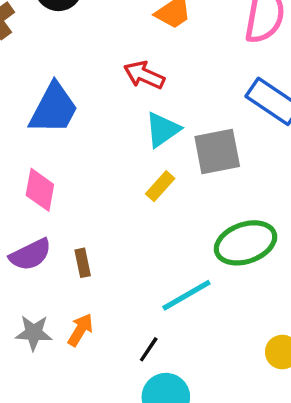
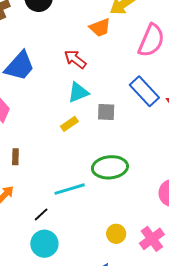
gray square: (217, 152) -> (106, 112), size x0.7

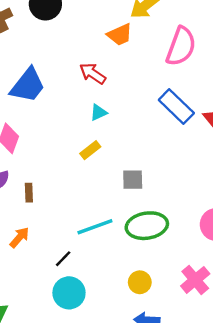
cyan triangle: (78, 92) -> (98, 112), size x0.7
gray square: (106, 112) -> (133, 180), moved
green ellipse: (110, 167) -> (147, 226), moved
yellow circle: (116, 234) -> (140, 282), moved

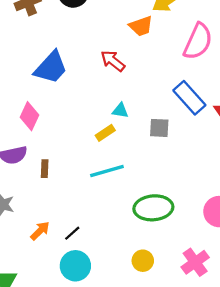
cyan triangle: (98, 112) -> (120, 111), moved, turned 30
gray square: (133, 180) -> (159, 128), moved
cyan line: (95, 227) -> (107, 171), moved
orange arrow: (19, 237) -> (40, 231), moved

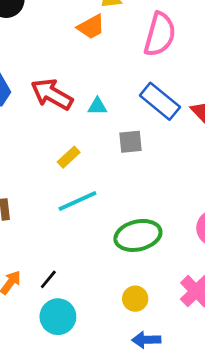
red arrow: (113, 61) -> (52, 94), moved, size x1.4
cyan triangle: (120, 111) -> (97, 106), moved

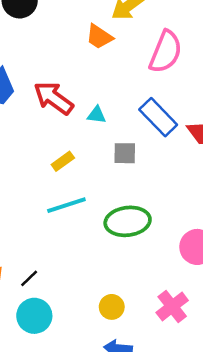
orange trapezoid: (91, 27) -> (99, 37), turned 56
green ellipse: (138, 235) -> (128, 221), moved

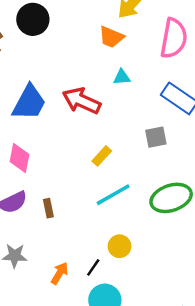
cyan triangle: (97, 115) -> (122, 77), moved
yellow circle: (112, 307) -> (120, 246), moved

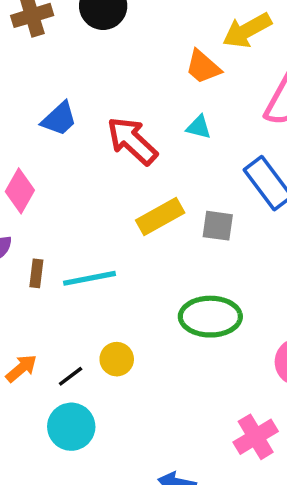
blue trapezoid: (29, 103) -> (59, 119), size x0.7
yellow rectangle: (102, 156) -> (160, 217), moved, size x1.5
cyan line: (113, 195) -> (90, 278), moved

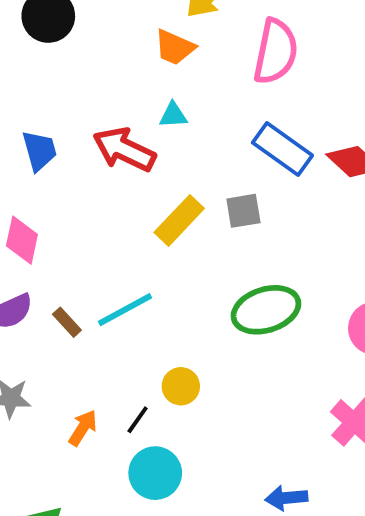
blue trapezoid: (59, 119) -> (39, 151), turned -45
cyan triangle: (199, 127) -> (173, 115), moved
brown rectangle: (36, 273) -> (67, 322), turned -32

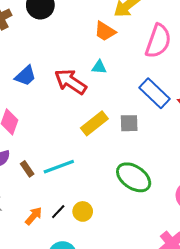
blue trapezoid: (39, 151) -> (25, 76), turned 55
green ellipse: (266, 310) -> (134, 177), turned 44
black line: (138, 420) -> (58, 212), moved
orange arrow: (83, 428) -> (34, 216), moved

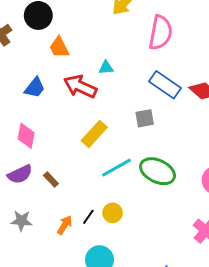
orange trapezoid: (105, 31) -> (59, 47), moved, turned 40
yellow rectangle: (94, 123) -> (94, 134), moved
cyan line: (59, 167) -> (116, 168), moved

